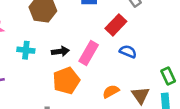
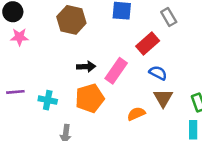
cyan cross: (26, 50) -> (48, 100), moved
brown triangle: (141, 95) -> (163, 98), moved

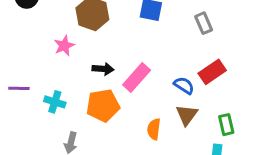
pink star: (19, 37) -> (64, 46), moved, turned -30
red rectangle: (148, 43) -> (212, 72), moved
orange semicircle: (136, 114) -> (154, 129), turned -66

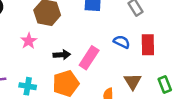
red rectangle: (212, 72) -> (148, 45), turned -48
blue semicircle: (184, 85) -> (122, 42), moved

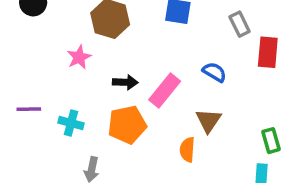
red rectangle: (148, 45) -> (268, 52), moved
brown triangle: (133, 81) -> (208, 121), moved

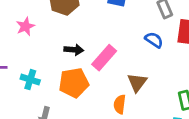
pink star: (79, 57) -> (25, 26), moved
blue semicircle: (214, 72) -> (154, 40), moved

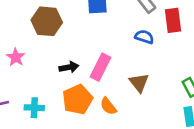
orange semicircle: (120, 104) -> (108, 106), moved, turned -30

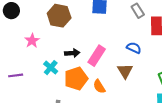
blue semicircle: (144, 37) -> (134, 48), moved
cyan cross: (34, 108) -> (51, 68), moved, turned 32

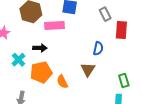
blue semicircle: (134, 48) -> (98, 48), turned 72
pink rectangle: (97, 56) -> (54, 25), moved, turned 48

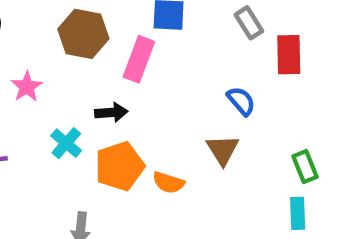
pink rectangle: (54, 25) -> (139, 59), turned -60
blue semicircle: (98, 48) -> (241, 101), turned -48
orange semicircle: (62, 82) -> (168, 183), turned -40

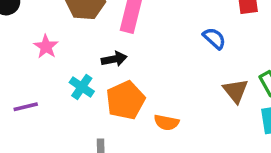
brown triangle: (223, 150) -> (235, 91), moved
orange semicircle: (168, 183) -> (166, 122), moved

